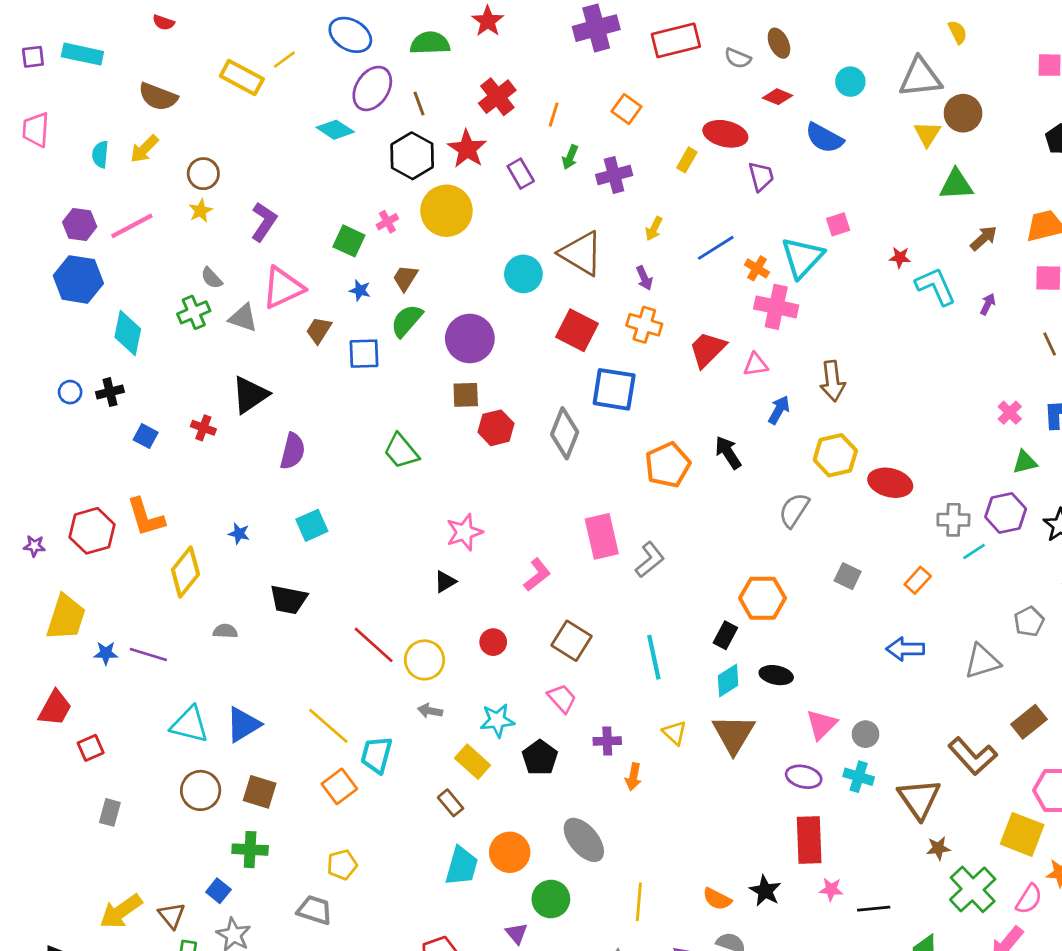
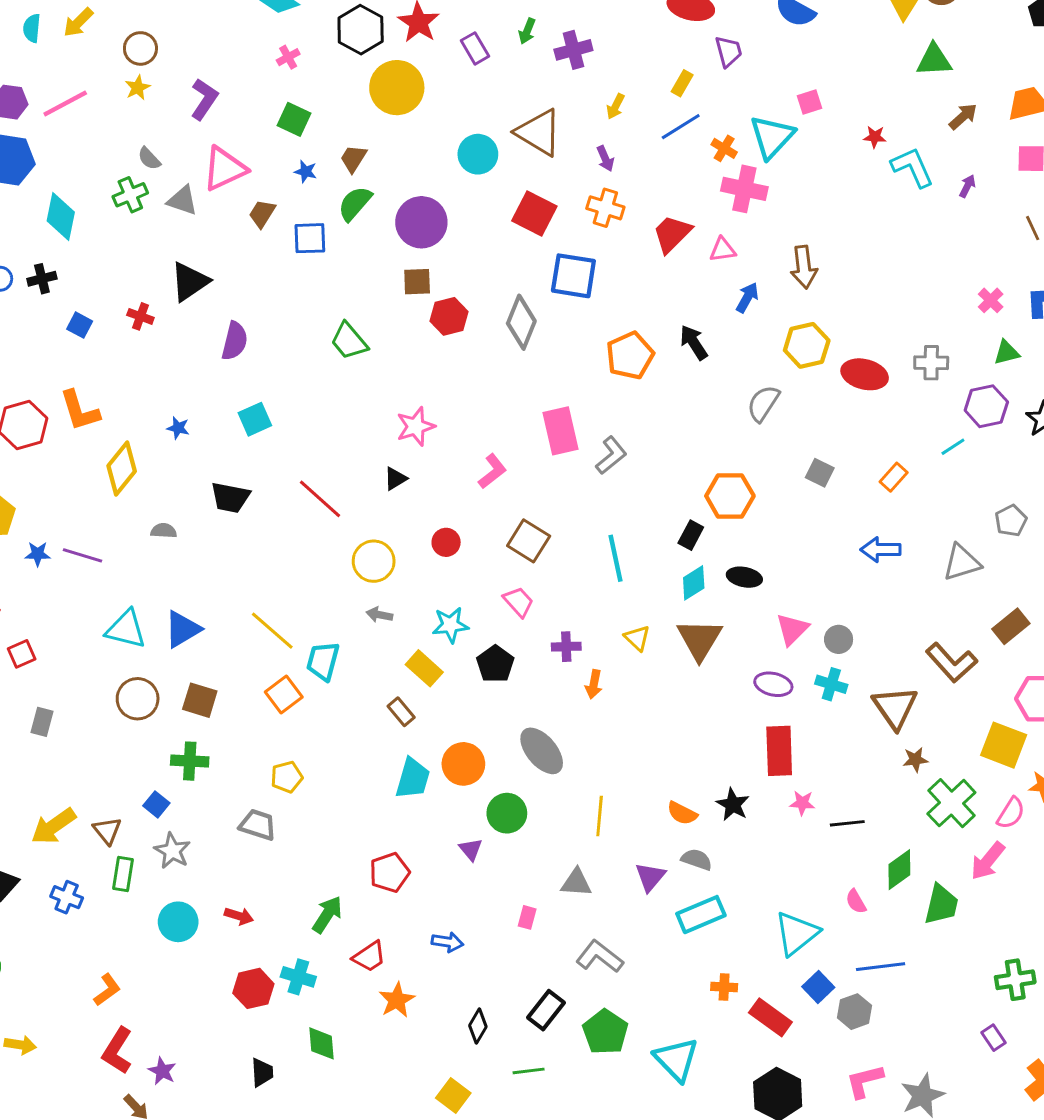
yellow rectangle: (687, 160) -> (682, 83), moved
pink cross: (387, 222) -> (288, 57), moved
gray cross: (953, 520) -> (931, 363), moved
red line: (374, 645) -> (320, 499), moved

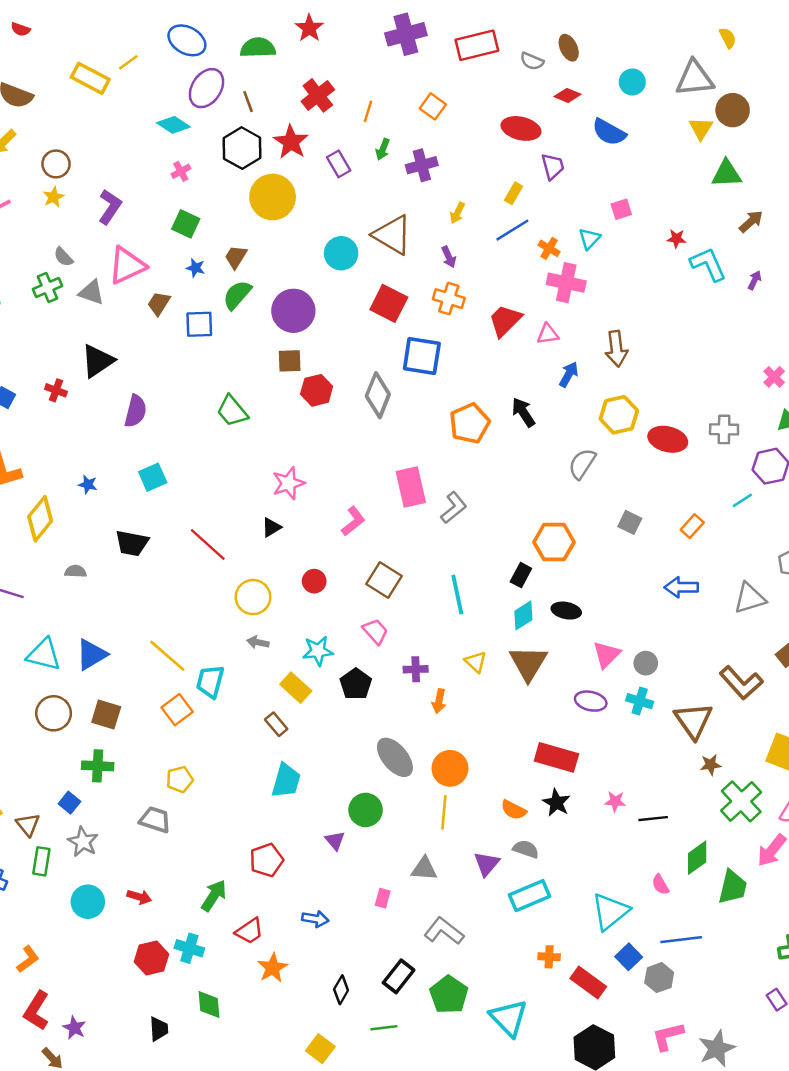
cyan triangle: (772, 137) -> (589, 239), size x0.6
red rectangle: (779, 751) -> (556, 757), moved, turned -72
orange circle: (463, 764) -> (450, 768), moved

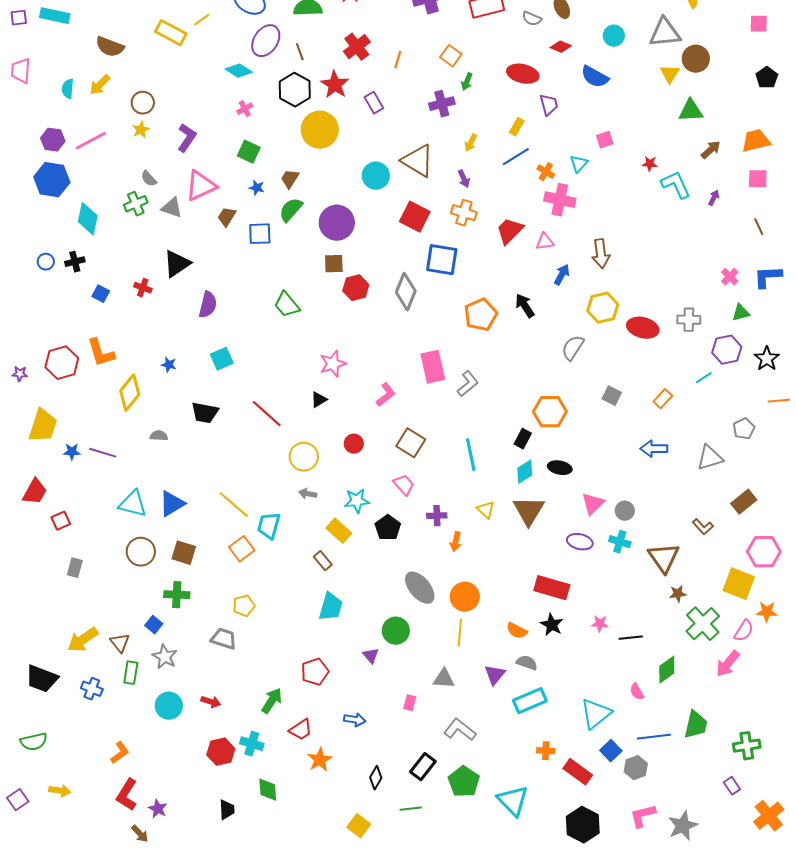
green arrow: (383, 149) -> (467, 82), moved
brown L-shape: (741, 683) -> (703, 527), size x0.6
green trapezoid: (733, 887) -> (696, 725), moved

